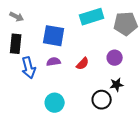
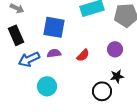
black rectangle: (16, 44) -> (16, 35), turned -30
blue arrow: (29, 68) -> (29, 59), turned 80
cyan circle: (55, 103) -> (47, 86), moved

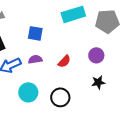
blue square: (54, 27) -> (35, 33), size x0.7
black circle: (102, 91) -> (60, 97), moved

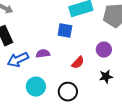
blue square: (35, 33) -> (65, 31), moved
red semicircle: (64, 61) -> (78, 63), moved

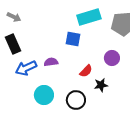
black star: (106, 77) -> (101, 85), moved

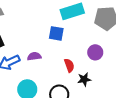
red semicircle: (86, 71) -> (69, 65), turned -64

